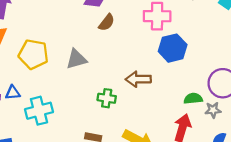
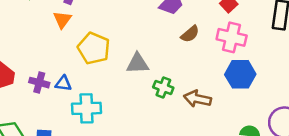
brown semicircle: (107, 22) -> (190, 34), moved
green cross: (107, 98) -> (163, 87), moved

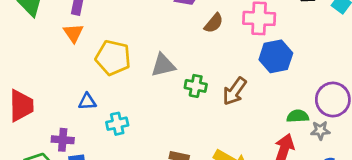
purple cross: (39, 83) -> (63, 140), moved
brown arrow: (197, 99) -> (235, 91), turned -56
cyan cross: (86, 108) -> (117, 124), size x0.7

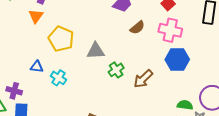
green cross: (196, 86) -> (116, 70), turned 35
cyan cross: (117, 124) -> (58, 78), moved, turned 35

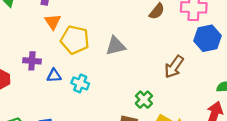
orange triangle: (36, 16) -> (53, 22), moved
green cross: (116, 70) -> (144, 100), moved
purple cross: (14, 91) -> (32, 61), moved

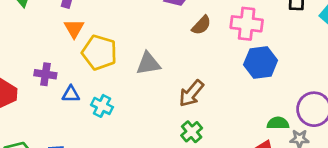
brown arrow: (174, 67) -> (191, 93), moved
green cross: (144, 100) -> (192, 132), moved

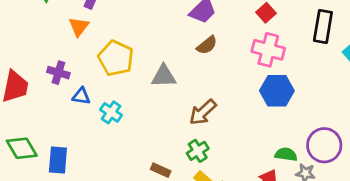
brown semicircle: (201, 25) -> (207, 45), moved
orange triangle: (74, 29) -> (79, 27), moved

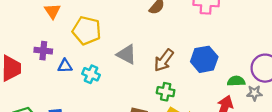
gray triangle: (164, 76) -> (127, 54), moved, turned 40
blue hexagon: (277, 91) -> (204, 59), moved
green cross: (198, 151) -> (166, 92), turned -36

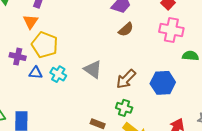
yellow pentagon: (87, 31) -> (45, 45), moved
cyan cross: (91, 74) -> (58, 74), moved
green semicircle: (236, 81) -> (190, 56), moved

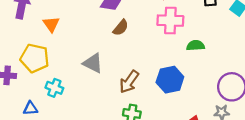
orange triangle: (31, 22) -> (51, 24), moved
gray triangle: (93, 69) -> (93, 63), moved
blue triangle: (36, 73) -> (30, 108), moved

